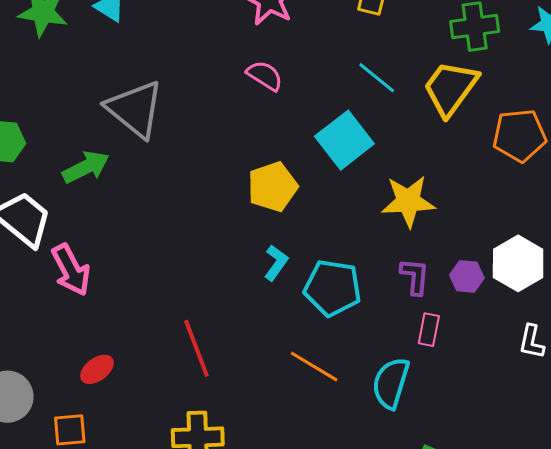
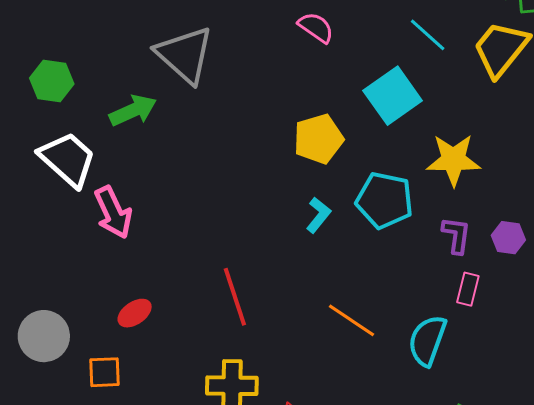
cyan pentagon: (333, 288) -> (385, 200), moved

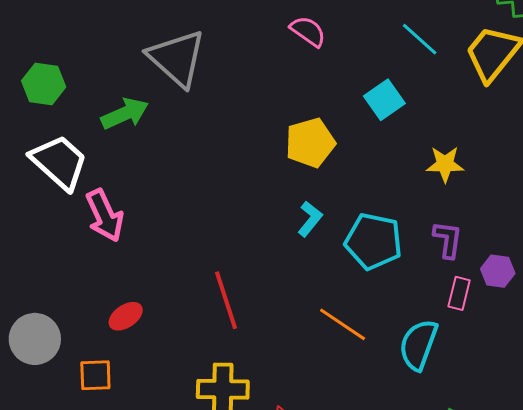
cyan square: (393, 96) -> (384, 100), size x0.7
yellow star: (453, 160) -> (445, 164), size x0.7
cyan pentagon: (385, 200) -> (373, 241), moved
purple hexagon: (508, 238) -> (498, 271), moved

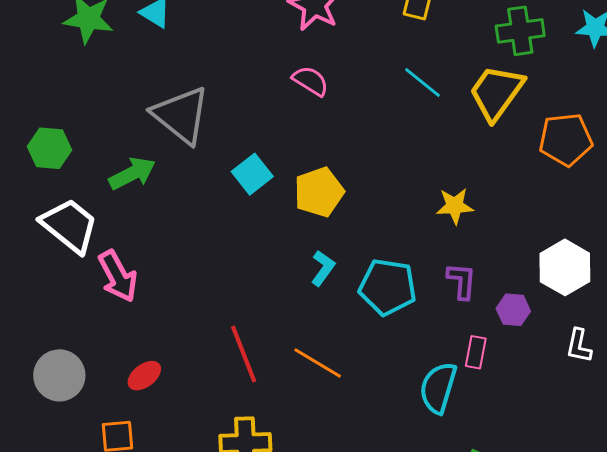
cyan square: (384, 100) -> (252, 174), moved
pink rectangle: (459, 293) -> (476, 352), moved
orange line: (343, 324) -> (318, 363), moved
gray circle: (35, 339) -> (59, 375), moved

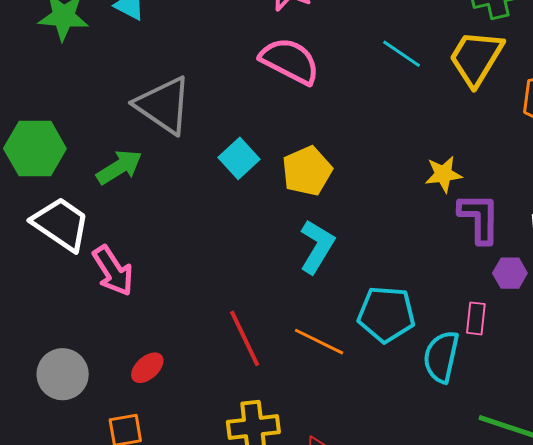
pink semicircle: (310, 81) -> (290, 61), size x1.6
green hexagon: (50, 148) -> (35, 149), size x1.4
cyan L-shape: (323, 268) -> (317, 247), size x1.5
purple L-shape: (462, 281) -> (479, 218), moved, size x1.4
cyan pentagon: (388, 287) -> (386, 314), moved

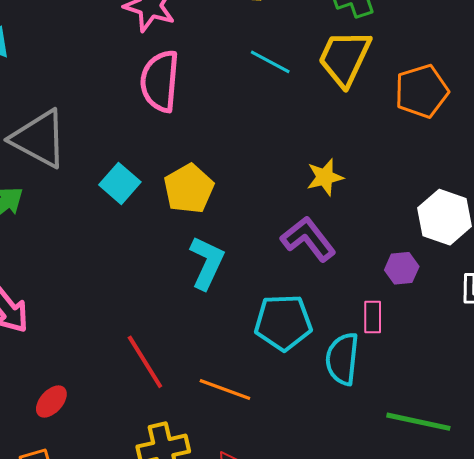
pink semicircle: (290, 61) -> (160, 81), turned -106
purple L-shape: (479, 218) -> (308, 239), moved, turned -32
orange line: (319, 342) -> (225, 389), moved

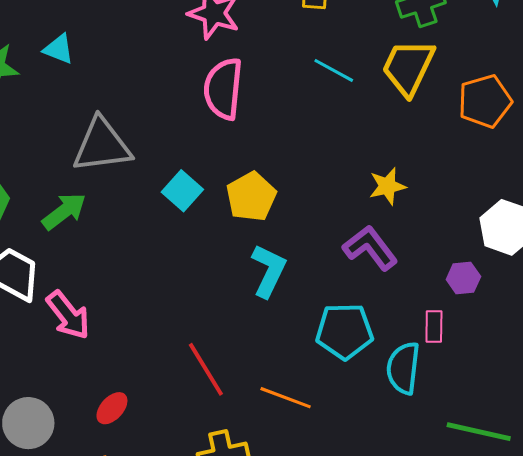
gray triangle: (39, 139) -> (102, 145), turned -36

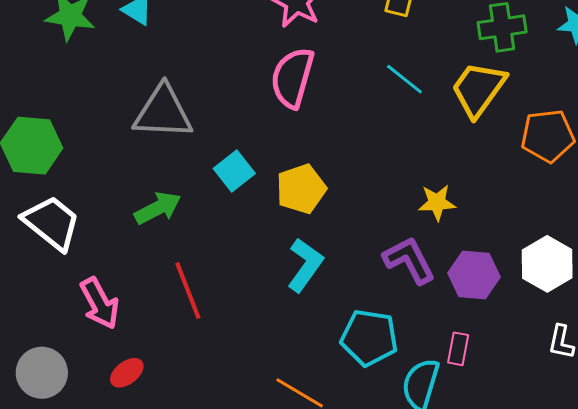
green arrow: (64, 211) -> (158, 208), moved
purple hexagon: (463, 278) -> (474, 275), moved, size x1.5
pink arrow: (68, 315) -> (100, 303), moved
red line: (206, 369) -> (188, 290), moved

